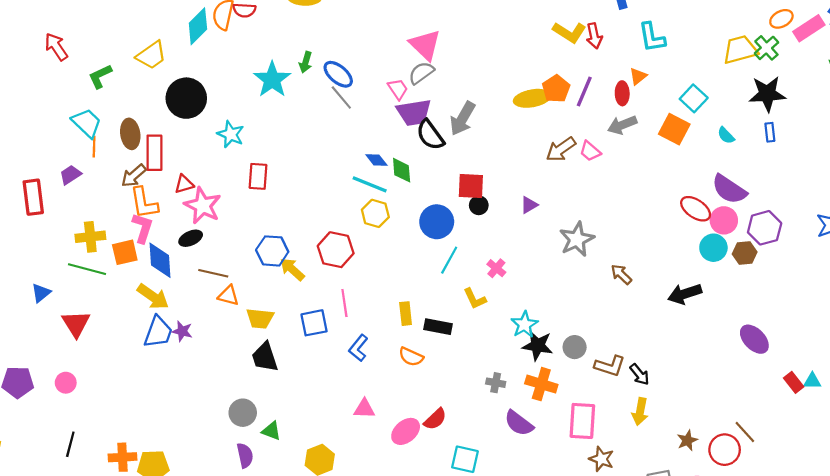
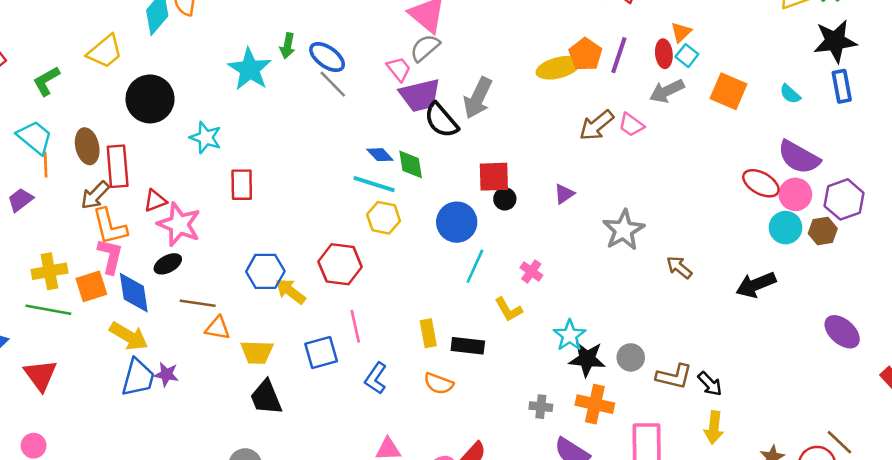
cyan square: (694, 98) -> (687, 56), moved, size x0.7
blue rectangle: (770, 132) -> (842, 86), size x1.4

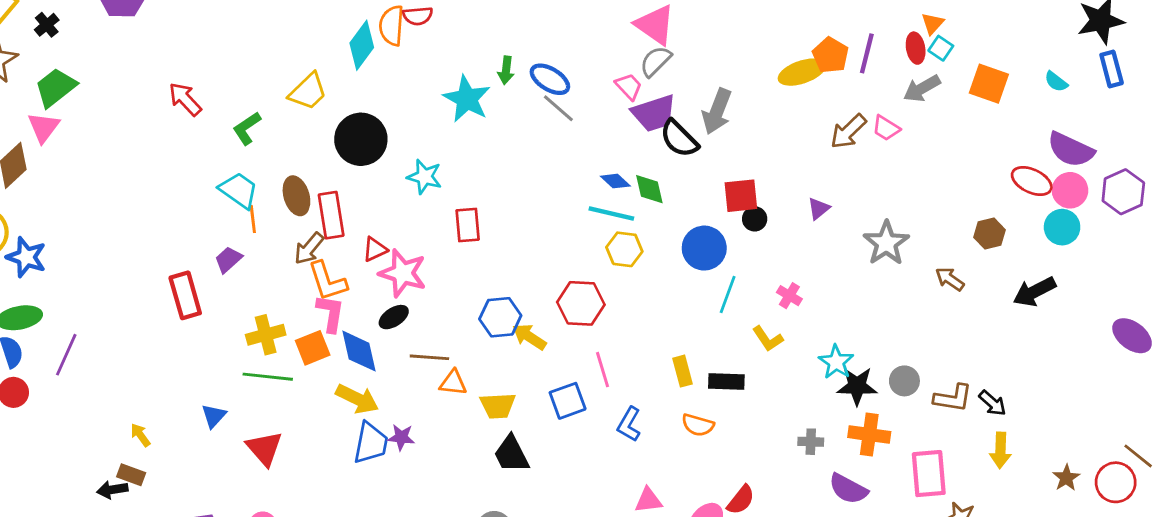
brown hexagon: (823, 231) -> (989, 234), moved

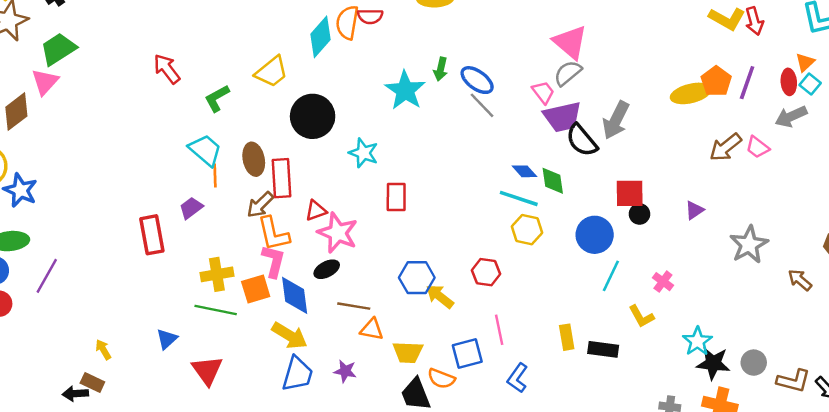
red hexagon: (581, 303) -> (486, 272), size x0.7
orange semicircle: (698, 425) -> (441, 379), moved
purple star: (401, 437) -> (345, 371), moved

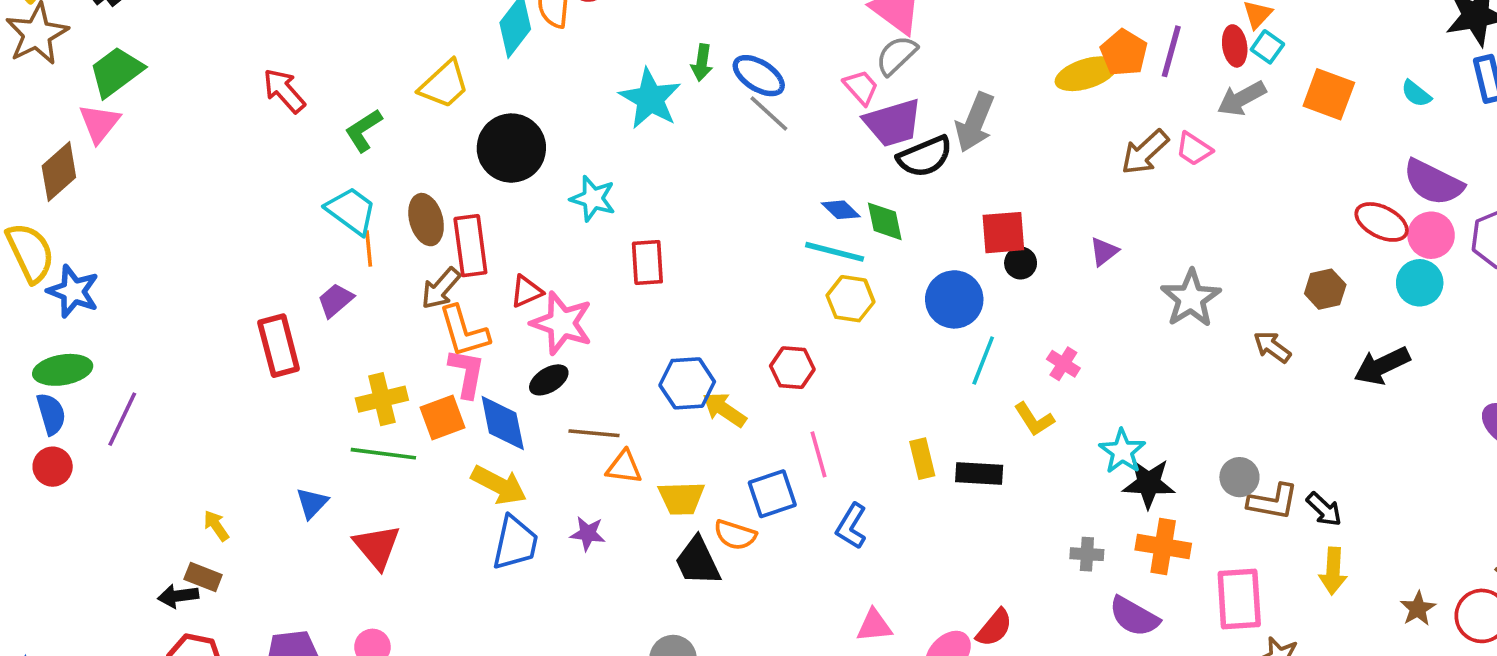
black semicircle: (582, 140) -> (925, 157), turned -69
gray circle: (754, 363) -> (1239, 477), moved

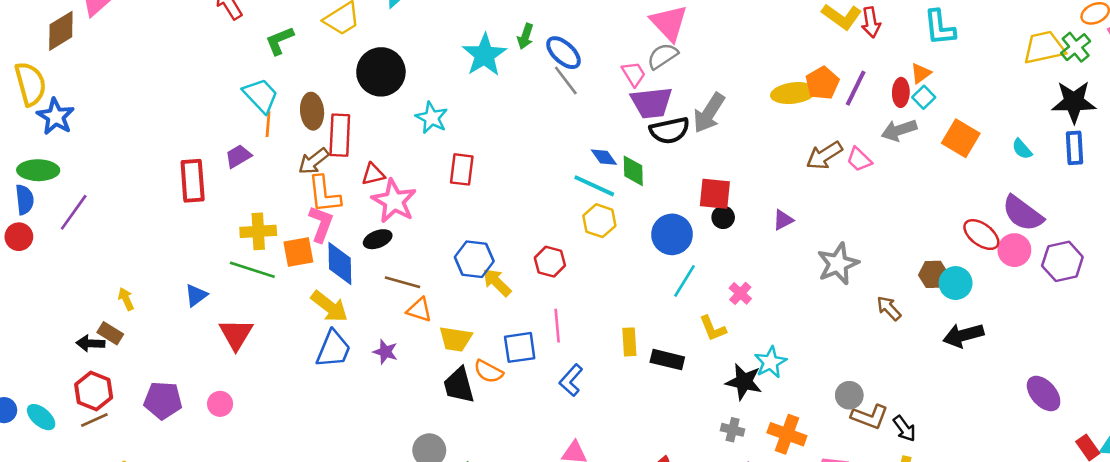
cyan circle: (1420, 283) -> (956, 283), moved
black star: (1149, 483) -> (744, 382), moved

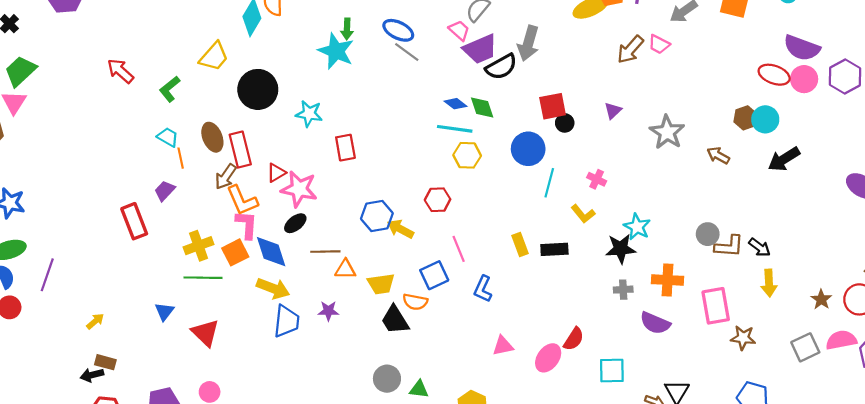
green arrow: (525, 36) -> (347, 29), moved
cyan trapezoid: (261, 95) -> (168, 137), size x0.7
yellow arrow: (126, 299) -> (95, 321), moved, turned 90

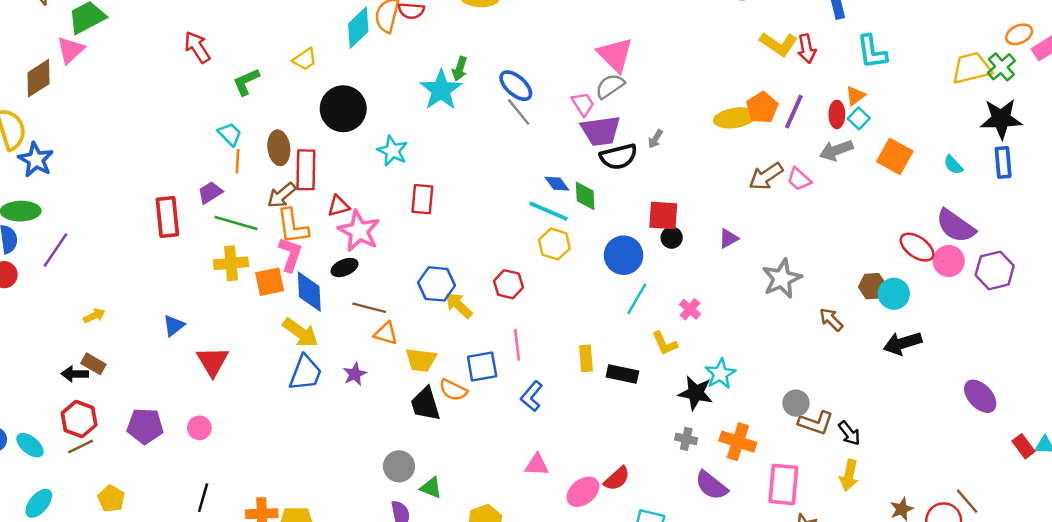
gray arrow: (528, 43) -> (655, 139), size x0.5
yellow trapezoid: (214, 57) -> (305, 59), size x0.7
green line: (203, 278) -> (236, 223), moved
purple star: (328, 311) -> (355, 374), turned 30

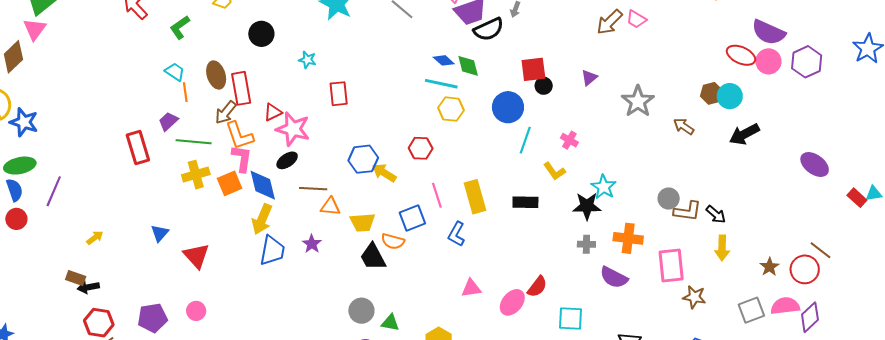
black circle: (343, 109) -> (261, 34), size x0.7
cyan star: (392, 151) -> (307, 60), size x0.7
yellow arrow: (300, 333) -> (262, 219), turned 88
yellow rectangle: (586, 358) -> (475, 197), moved, size x1.5
brown rectangle: (93, 364) -> (76, 278), moved

